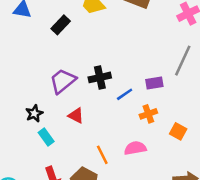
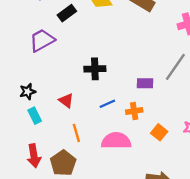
purple trapezoid: (63, 81) -> (42, 40), moved
blue line: (125, 94) -> (107, 104), moved
pink semicircle: (135, 148) -> (116, 141), size x1.4
orange line: (102, 155) -> (76, 133), moved

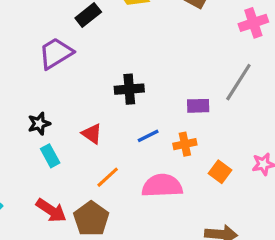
orange line: (76, 133) -> (108, 177), turned 66
red arrow: (34, 156) -> (51, 210), turned -45

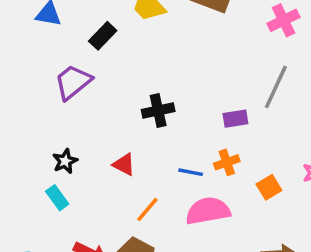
blue line: (148, 136) -> (191, 172), moved, turned 45
cyan rectangle: (50, 156) -> (57, 198), moved
orange square: (220, 172) -> (269, 187), turned 30

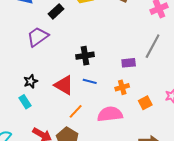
red triangle: (124, 164) -> (64, 85), size x1.5
blue line: (191, 172) -> (90, 81), moved

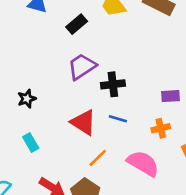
purple trapezoid: (38, 37) -> (82, 67), moved
black star: (31, 81) -> (27, 99), moved
pink semicircle: (110, 114) -> (143, 163), turned 35

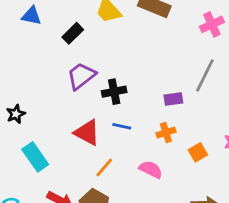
black star: (27, 99) -> (16, 114), moved
cyan rectangle: (31, 143) -> (35, 157), size x1.5
pink semicircle: (143, 163) -> (151, 169), size x0.7

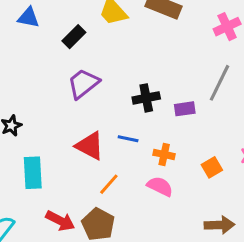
black cross: (114, 92) -> (146, 98), moved
orange cross: (166, 133) -> (164, 154), moved, turned 30
cyan rectangle: (35, 157) -> (33, 173), turned 32

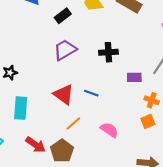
black cross: (146, 98) -> (108, 52), moved
orange cross: (164, 154) -> (152, 100), moved

